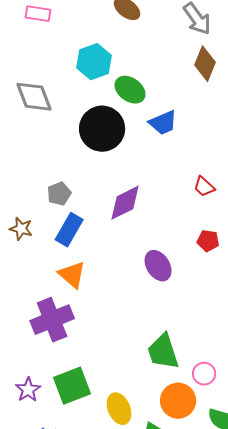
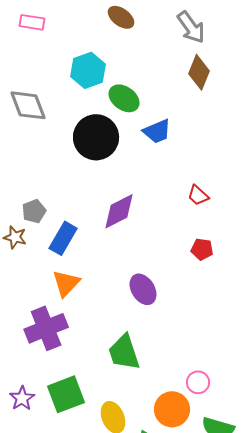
gray pentagon: (59, 194) -> (34, 211), moved
purple ellipse: (158, 266) -> (143, 289), moved
orange triangle: (72, 275) -> (66, 283), turned 32
green trapezoid: (163, 352) -> (124, 352), moved

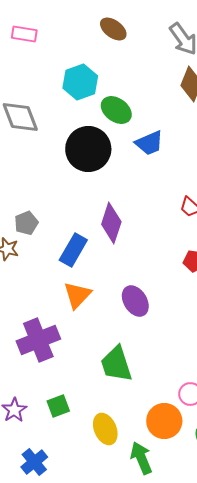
purple diamond: (119, 211) -> (111, 223), turned -45
blue rectangle: (63, 238) -> (73, 250), moved
orange triangle: (66, 283) -> (77, 295), moved
green square: (66, 394) -> (58, 406), size x0.6

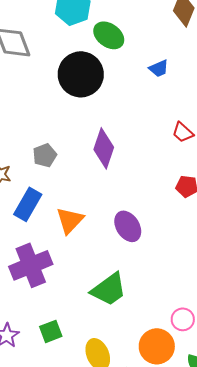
blue trapezoid: (149, 143) -> (159, 68), moved, size x0.7
gray pentagon: (26, 223) -> (45, 155), moved
blue rectangle: (73, 250) -> (28, 204), moved
green trapezoid: (116, 364) -> (109, 289), turned -108

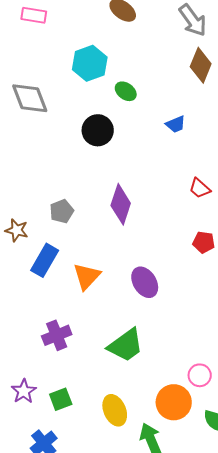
green ellipse: (109, 35) -> (126, 91), size x0.7
black circle: (81, 74) -> (98, 130), size x0.7
purple cross: (31, 265) -> (57, 335), moved, size x0.7
green square: (51, 331) -> (61, 399), moved

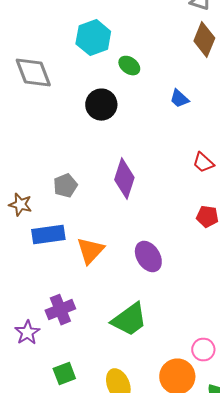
blue trapezoid: (176, 124) -> (179, 99), turned 65
blue rectangle: (45, 260) -> (48, 235), turned 52
purple star: (24, 391) -> (27, 333), moved

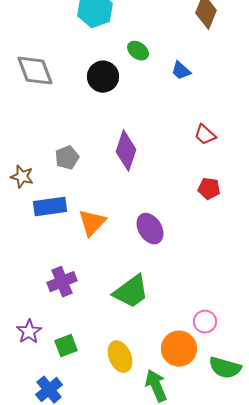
green ellipse: (129, 66) -> (138, 51), moved
gray diamond: (33, 73) -> (35, 71), moved
purple star: (27, 333) -> (29, 332), moved

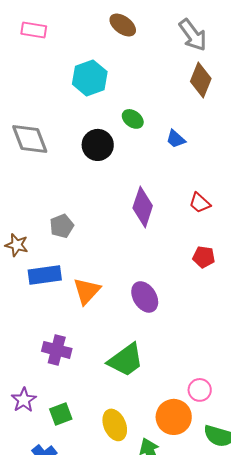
purple diamond: (126, 151) -> (143, 207), moved
purple cross: (62, 282) -> (57, 350), turned 36

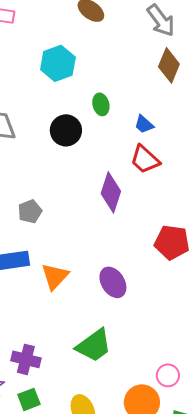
green ellipse: (133, 119) -> (101, 104), turned 40
red trapezoid: (200, 203) -> (145, 159), moved, size x1.4
red pentagon: (204, 257) -> (172, 242), size x1.6
purple cross: (57, 350) -> (26, 359), moved

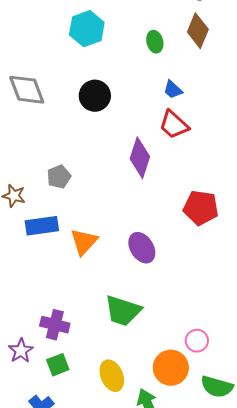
green ellipse: (101, 104) -> (155, 42), moved
green trapezoid: (94, 345) -> (123, 311), turned 54

